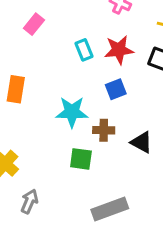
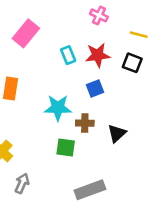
pink rectangle: (34, 24) -> (26, 33), size x1.5
black triangle: (142, 142) -> (117, 133), turned 48

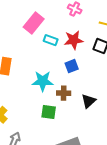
pink rectangle: (26, 33) -> (34, 23), moved
cyan rectangle: (68, 55) -> (51, 40), turned -48

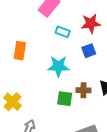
cyan rectangle: (51, 40) -> (63, 32), moved
brown cross: (64, 93) -> (83, 90), moved

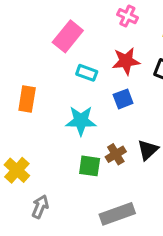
brown cross: (83, 90) -> (116, 154), turned -32

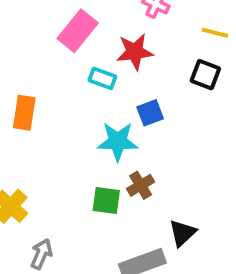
red star: (126, 61) -> (135, 52), moved
cyan star: (81, 121) -> (118, 141), moved
black triangle: (148, 150) -> (183, 233), moved

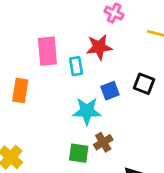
pink rectangle: (78, 31) -> (47, 51), moved, turned -44
black square: (205, 75) -> (144, 84), moved
cyan rectangle: (102, 78) -> (76, 66), turned 60

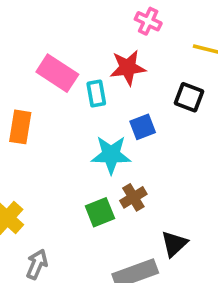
pink rectangle: (47, 51) -> (57, 73), turned -52
black square: (144, 84) -> (189, 97), moved
green square: (79, 153) -> (100, 212), turned -30

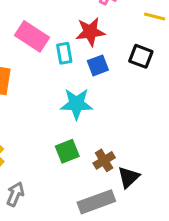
blue square: (143, 127) -> (98, 65), moved
brown cross: (133, 197) -> (104, 160), moved

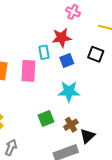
pink rectangle: (32, 36) -> (28, 71), moved, turned 60
cyan star: (76, 104) -> (69, 92), moved

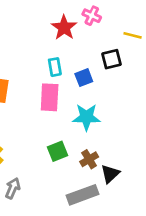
red star: (62, 38) -> (64, 28), moved, turned -30
black square: (96, 54) -> (111, 59), moved, turned -35
pink rectangle: (28, 71) -> (50, 97), moved

